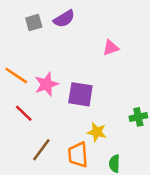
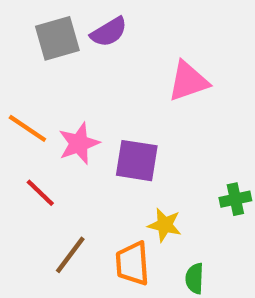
gray square: (34, 23) -> (57, 38), size x1.5
pink triangle: (111, 48) -> (188, 81), size x1.5

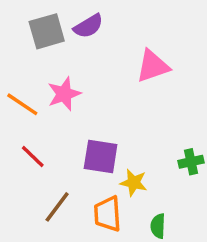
pink star: (79, 143) -> (64, 94), moved
purple square: (137, 161) -> (101, 156), moved

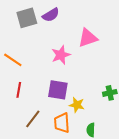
pink star: (64, 94) -> (61, 55), moved
red line: (33, 156) -> (19, 90), turned 56

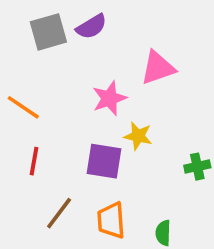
yellow star: (77, 105) -> (138, 136), moved

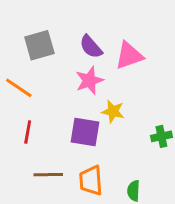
purple semicircle: (91, 27) -> (91, 47), moved, turned 80
gray square: (48, 32) -> (39, 45), moved
brown line: (59, 213) -> (48, 175), turned 52

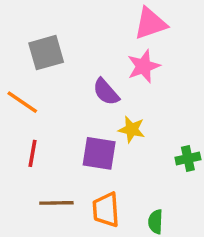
purple semicircle: (91, 47) -> (106, 92), moved
pink triangle: (129, 56) -> (150, 24), moved
pink star: (89, 81) -> (144, 66), moved

